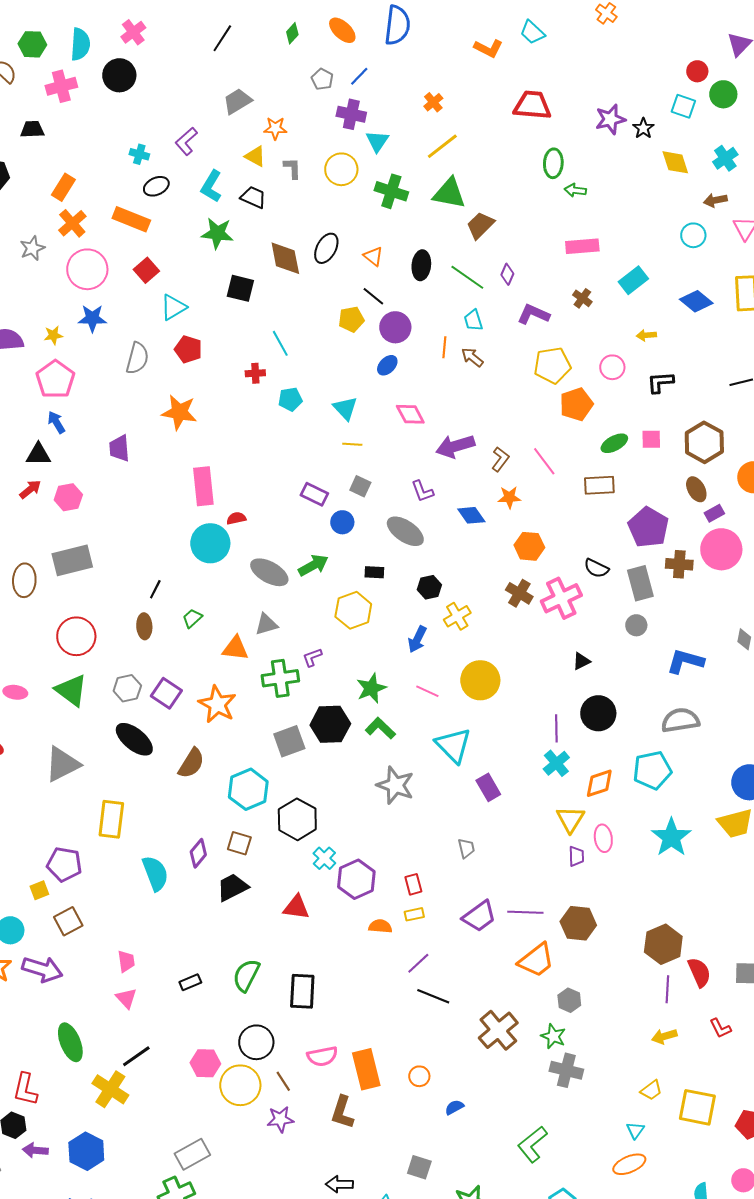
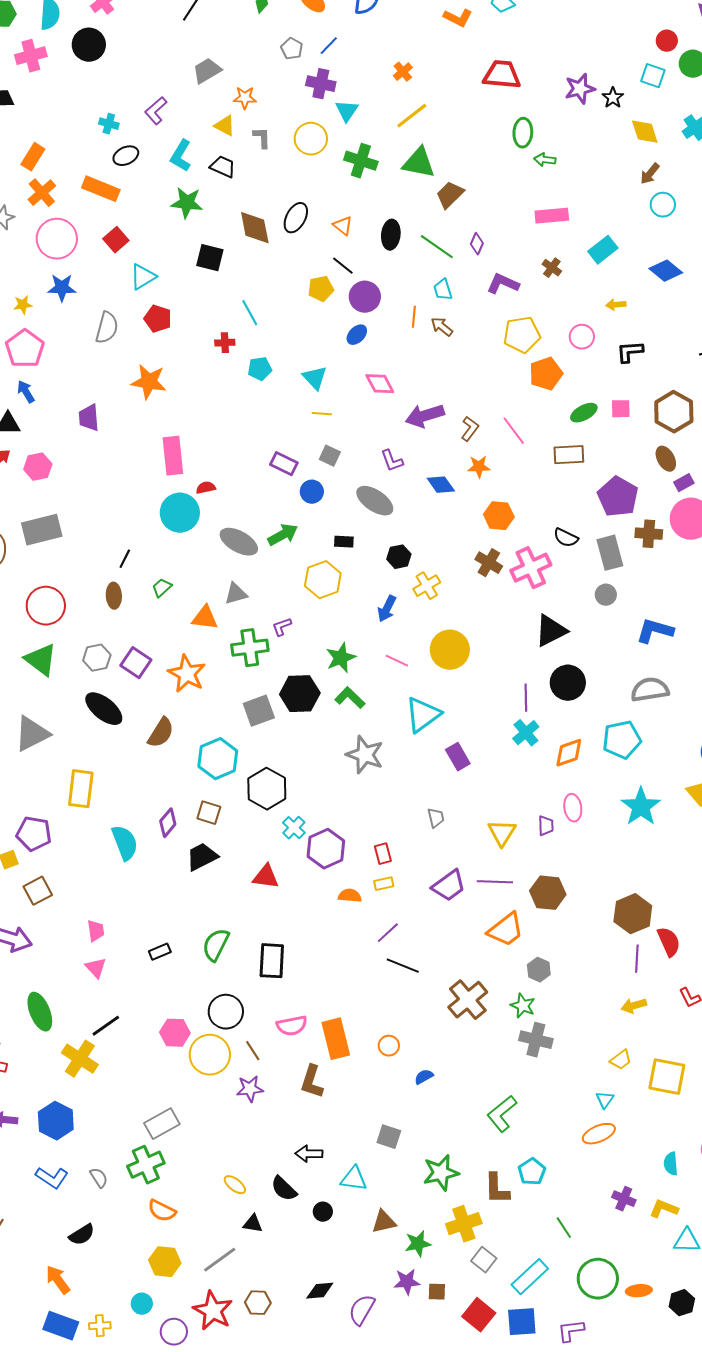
brown arrow: (715, 200) -> (650, 174), moved, turned -40
black triangle: (581, 661) -> (551, 631), size x1.8
cyan triangle: (453, 745) -> (423, 715), turned 39
yellow triangle: (570, 819) -> (502, 833), moved

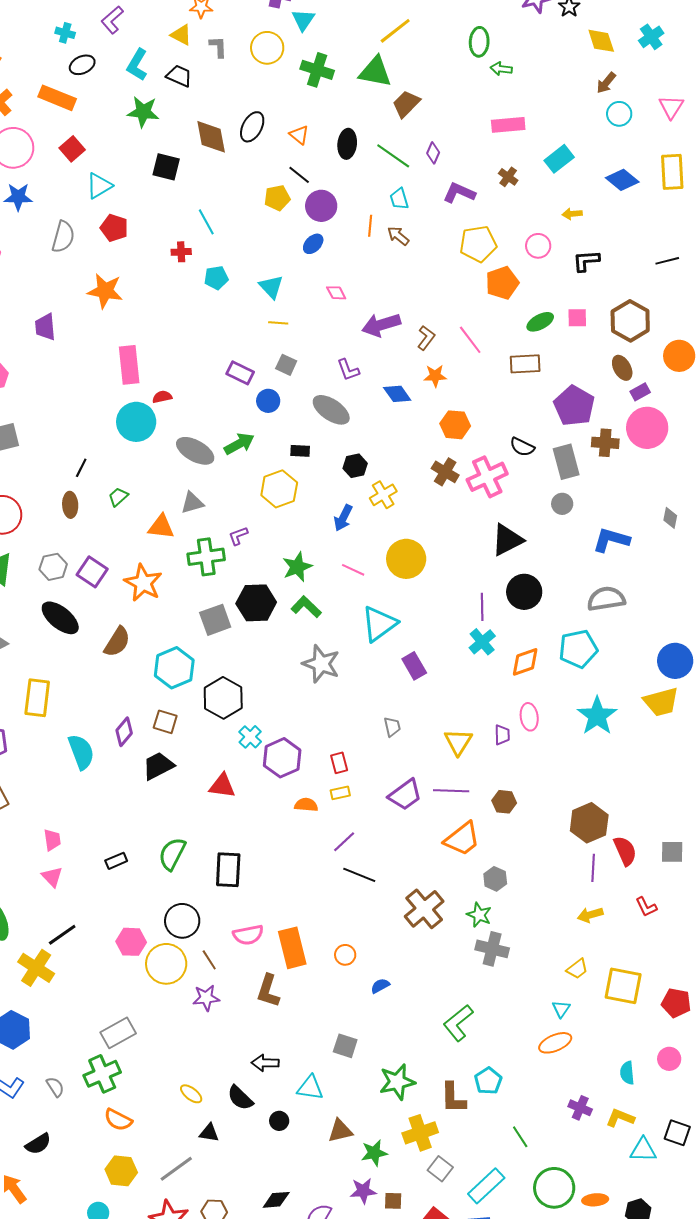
yellow line: (412, 116) -> (395, 31), moved
pink diamond: (380, 384) -> (336, 293), size x0.7
brown hexagon: (548, 893) -> (504, 802), size x0.7

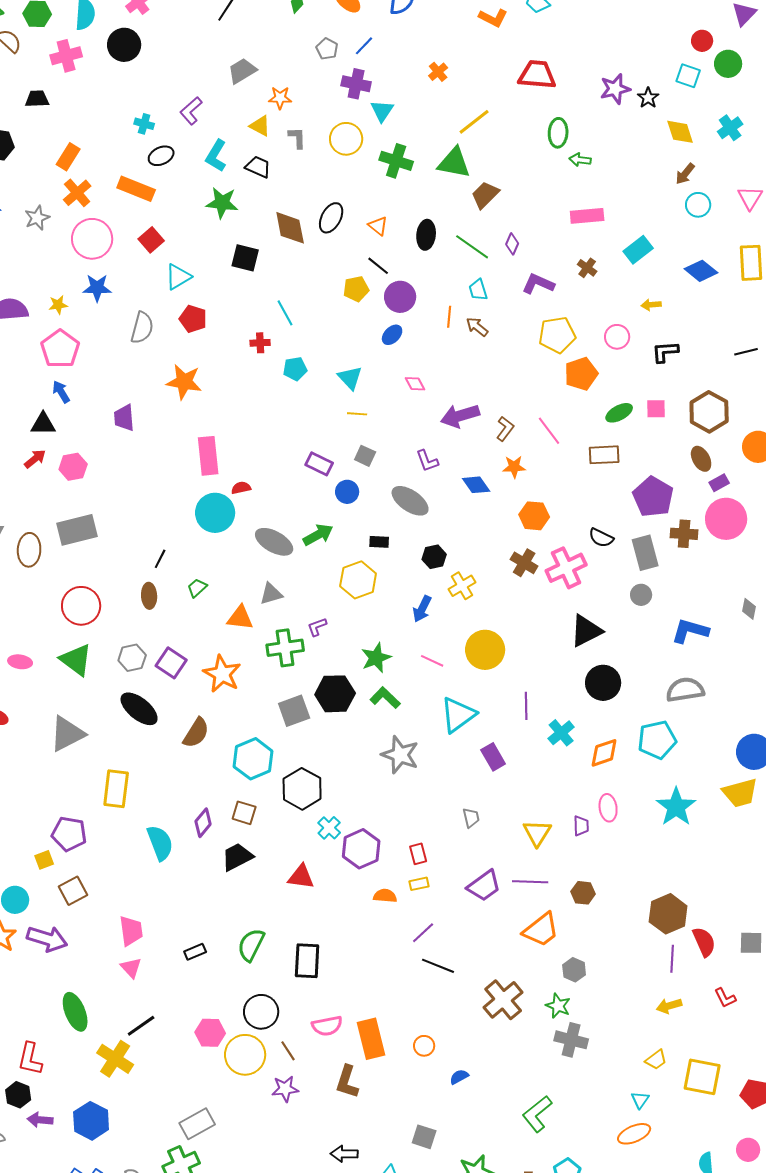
purple line: (482, 607) -> (526, 706), moved
pink trapezoid: (52, 840) -> (131, 931), size x1.4

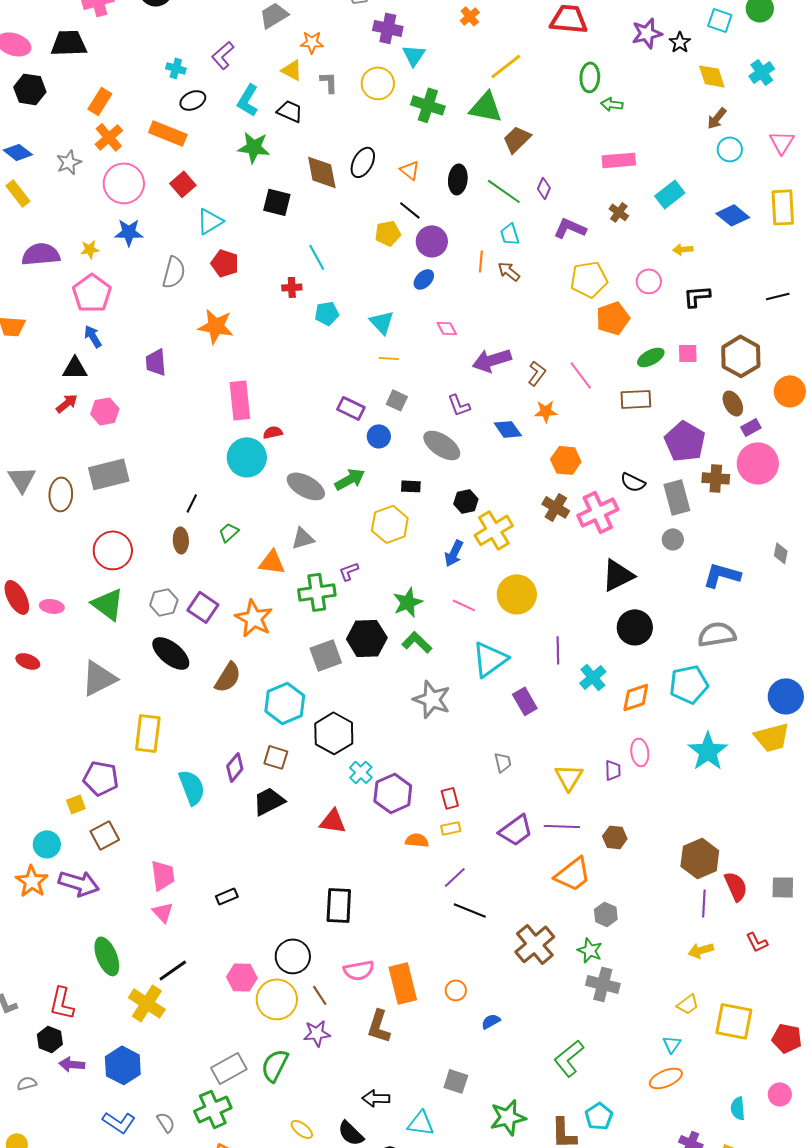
black trapezoid: (37, 99) -> (69, 43), size x1.5
yellow cross: (462, 586) -> (494, 530), size x1.4
green semicircle: (251, 945) -> (275, 1065), moved

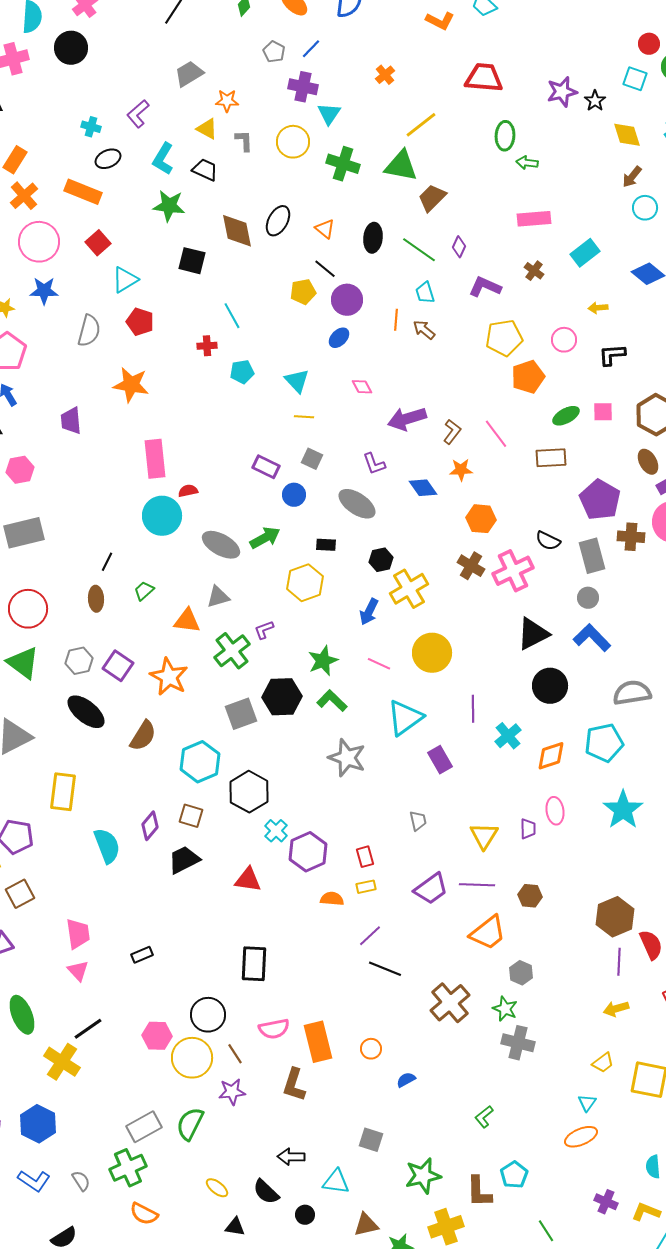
blue L-shape: (722, 575) -> (592, 638), moved, turned 30
green cross: (317, 592) -> (232, 651), turned -30
green L-shape: (569, 1058) -> (484, 1117), size x0.6

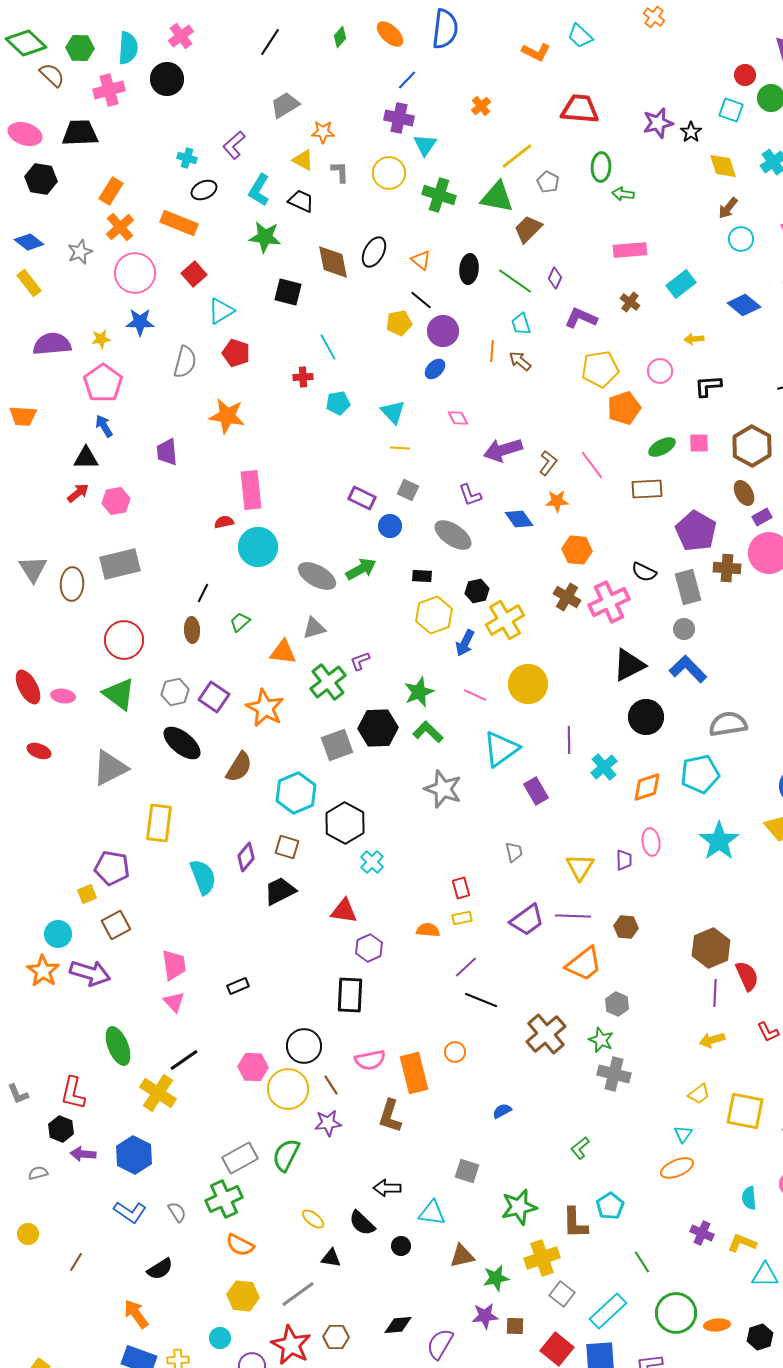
gray pentagon: (274, 52) -> (548, 182), moved
red semicircle: (188, 491) -> (224, 522), moved
yellow hexagon: (305, 583) -> (434, 615), moved
purple hexagon: (308, 852) -> (369, 948), moved, size x0.7
orange circle: (371, 1049) -> (455, 1052), moved

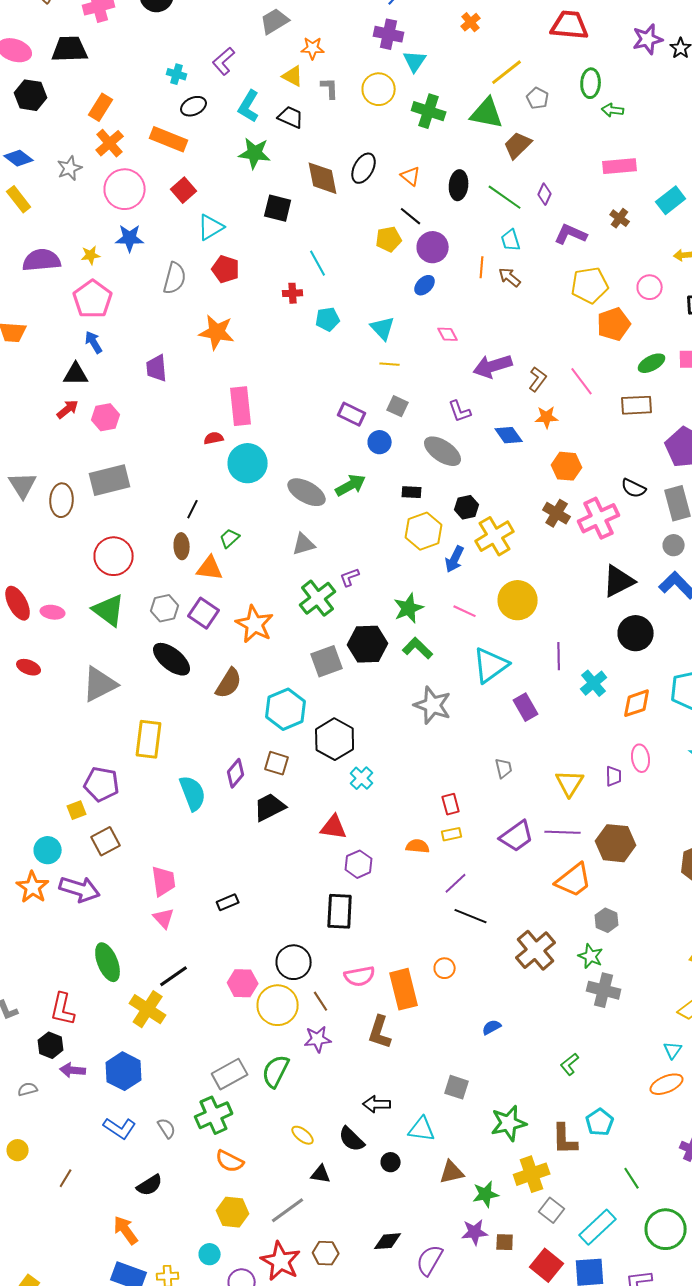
orange triangle: (283, 652) -> (210, 568), moved
brown hexagon: (626, 927) -> (616, 843), size x1.6

